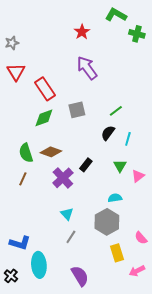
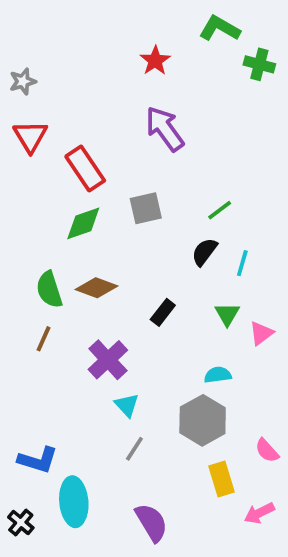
purple cross: (63, 178) -> (108, 360), moved

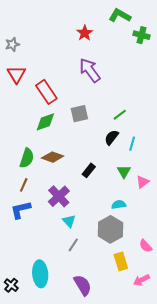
green semicircle: (49, 290) -> (27, 158), turned -144
blue L-shape: (38, 460) -> (21, 210), moved, turned 150

